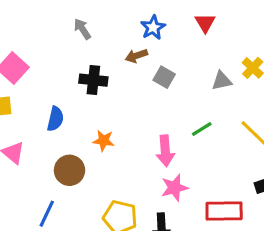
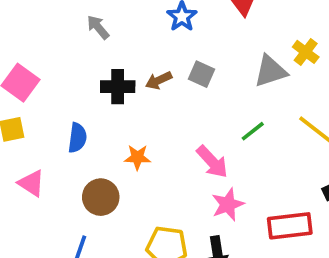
brown arrow: (136, 56) -> (159, 80), moved
gray triangle: (222, 81) -> (271, 71), size x1.4
pink arrow: (165, 151) -> (212, 162), turned -32

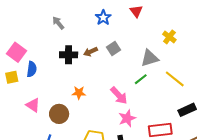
gray triangle: (271, 71) -> (150, 58), moved
gray square: (201, 74) -> (113, 48), turned 32
blue semicircle: (77, 138) -> (32, 69), moved
pink triangle: (31, 183) -> (33, 105), moved

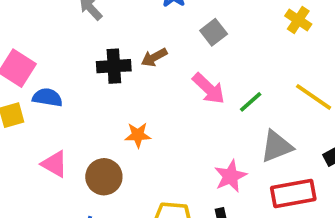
gray square: (113, 48) -> (214, 32), moved
gray triangle: (150, 58) -> (277, 146), moved
blue semicircle: (32, 69) -> (47, 97), turned -84
pink arrow: (119, 95) -> (209, 88), moved

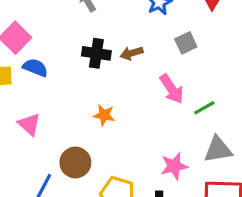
brown circle: (104, 177) -> (75, 163), moved

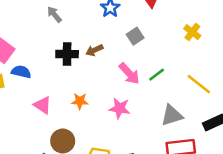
green line: (204, 108) -> (157, 75), moved
pink triangle: (29, 124) -> (43, 105), moved
pink star: (174, 166) -> (120, 108), moved, turned 30

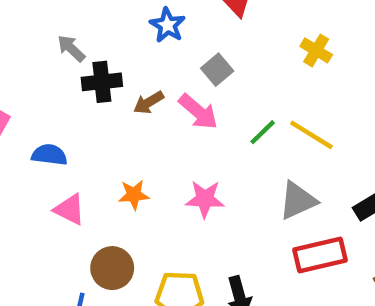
black cross: (67, 54) -> (102, 82), moved
blue semicircle: (21, 72) -> (49, 155), moved
pink arrow: (129, 73) -> (198, 112), moved
yellow line: (199, 84) -> (311, 135), moved

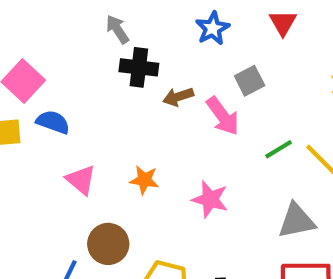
blue semicircle: (49, 155) -> (53, 122), moved

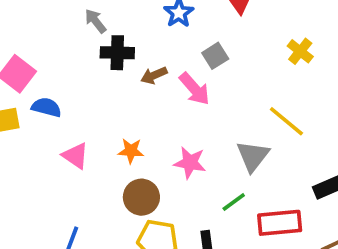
green line: (279, 149) -> (234, 202), moved
gray triangle: (297, 221) -> (253, 156), moved, turned -36
brown circle: (108, 244) -> (141, 197), moved

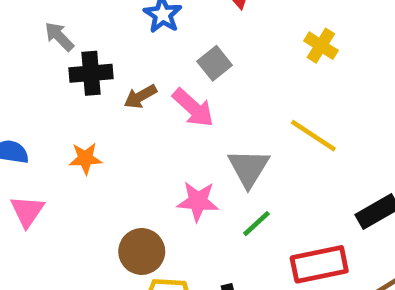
orange star: (131, 151) -> (85, 158), moved
pink triangle: (75, 156) -> (27, 211), moved, turned 36
gray triangle: (253, 156) -> (249, 168), moved
green line: (234, 202) -> (256, 224), moved

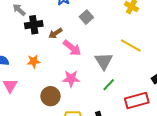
pink arrow: (193, 108) -> (72, 48), moved
pink star: (198, 201) -> (71, 79), moved
brown circle: (142, 251) -> (50, 96), moved

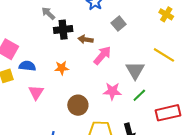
brown arrow: (55, 33) -> (86, 39), turned 40
pink arrow: (72, 48) -> (102, 55), turned -90
pink star: (71, 79) -> (112, 91), moved

